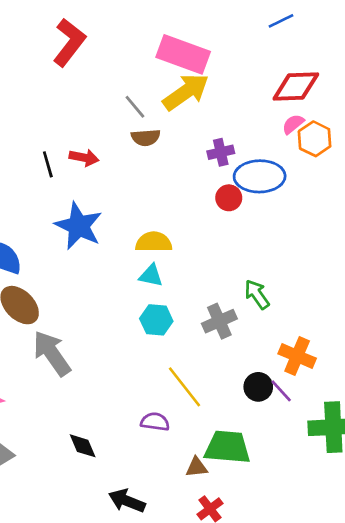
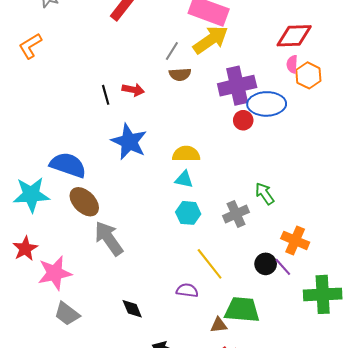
gray line: (135, 107) -> (172, 51), turned 72
pink semicircle: (293, 124) -> (292, 64), turned -48
purple cross: (221, 152) -> (237, 86), size x1.8

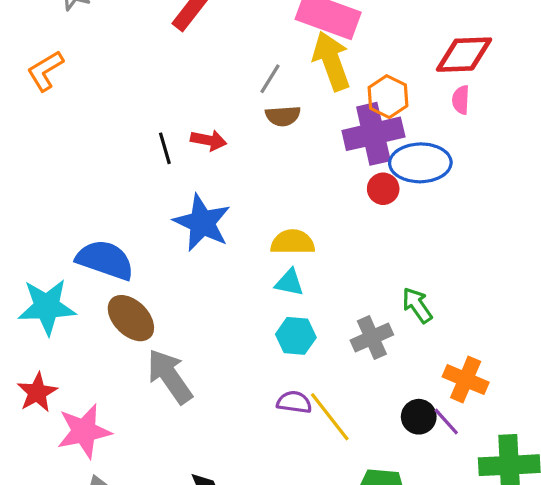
yellow arrow: (211, 40) -> (331, 61), turned -75
orange hexagon: (308, 75) -> (388, 97), moved
purple semicircle: (187, 290) -> (294, 402), moved

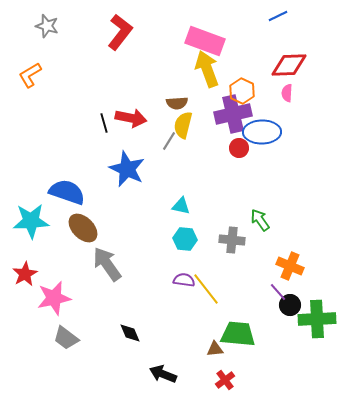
gray line: (270, 79) -> (169, 141), moved
red arrow: (209, 140) -> (131, 118), size x1.4
yellow semicircle: (293, 242) -> (183, 125), moved, turned -76
gray cross: (372, 337) -> (232, 240), turned 30
black circle: (419, 417) -> (290, 305), moved

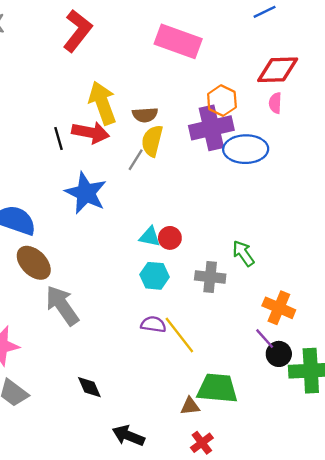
yellow arrow: (207, 69) -> (102, 103), moved
red circle: (239, 148) -> (170, 238), moved

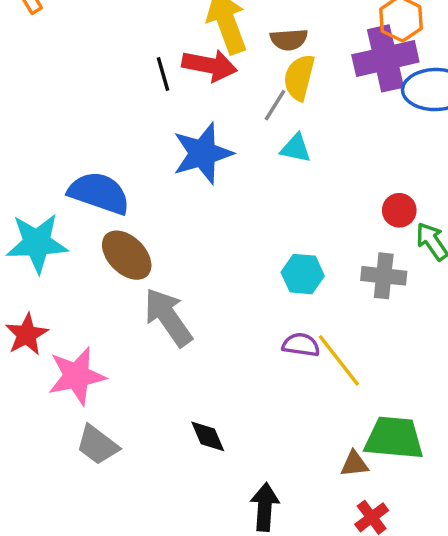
blue star: (86, 193) -> (203, 153), turned 30
cyan triangle: (150, 237) -> (296, 148), moved
red circle: (170, 238) -> (399, 210), moved
black arrow: (128, 436) -> (265, 507), turned 72

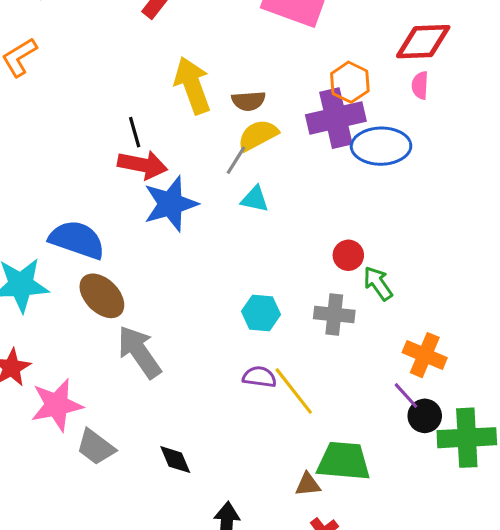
red arrow: (209, 65) -> (142, 165), moved
yellow semicircle: (299, 77) -> (258, 135), turned 48
gray trapezoid: (97, 445) -> (96, 447), moved

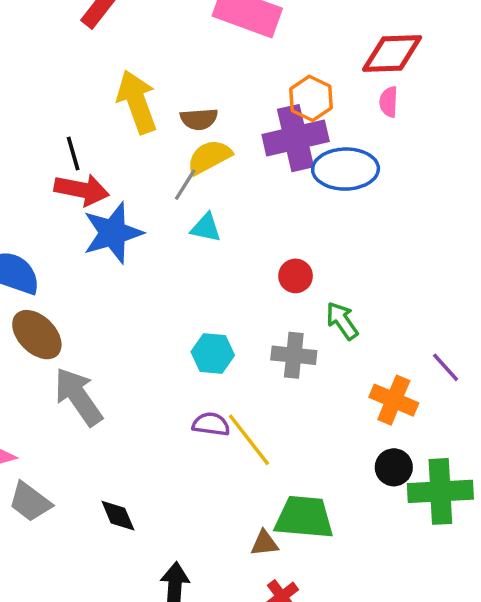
red circle: (348, 255) -> (296, 276), moved
purple line: (406, 396) -> (446, 367), moved

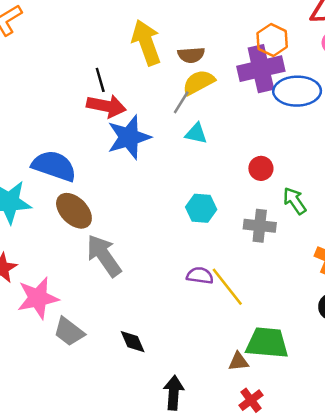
cyan hexagon: (213, 354) -> (201, 208), moved

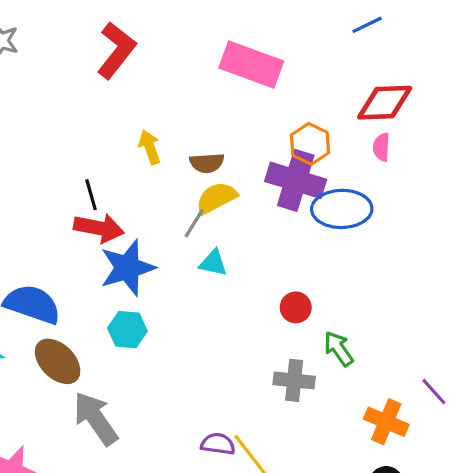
yellow arrow: (146, 42) -> (150, 147), size x0.6
purple cross: (261, 69) -> (296, 180), turned 30
cyan hexagon: (201, 208) -> (127, 330), moved

